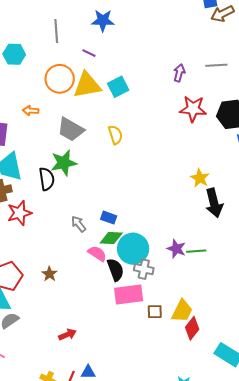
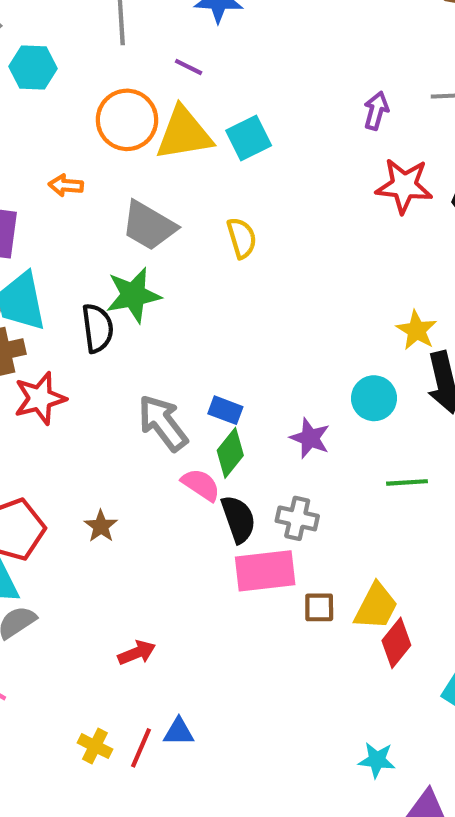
gray arrow: (79, 224) -> (163, 423), size x1.6
green diamond: (111, 238) -> (230, 453), turned -55
cyan circle: (133, 249) -> (374, 398), moved, size x0.7
purple star: (176, 249) -> (310, 438), moved

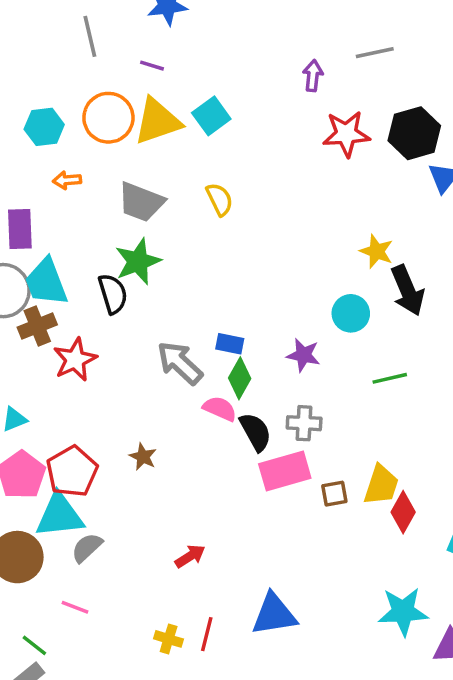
cyan hexagon: (33, 68) -> (44, 127), moved
blue triangle: (179, 732) -> (274, 614), moved, size x1.8
cyan star: (377, 760) -> (403, 612), size x1.6

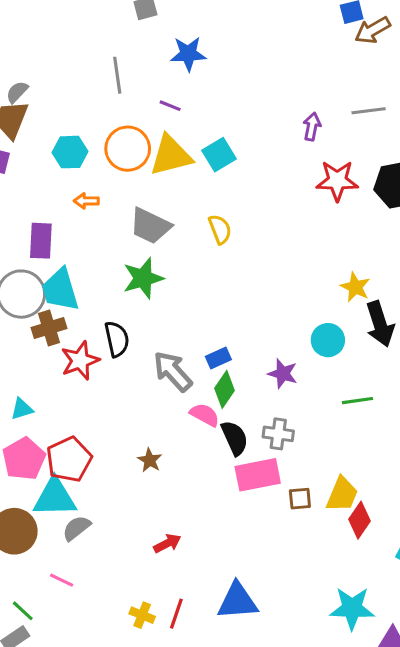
black semicircle: (113, 294) -> (117, 339), moved
blue rectangle: (230, 344) -> (218, 358), turned -40
brown star: (143, 457) -> (150, 460), moved

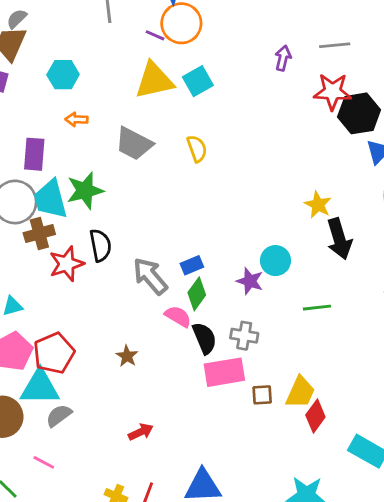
orange circle: (128, 149) -> (181, 23), moved
red star: (337, 181) -> (333, 92), moved
green star: (143, 278) -> (85, 191), moved
cyan circle: (328, 340) -> (275, 261), moved

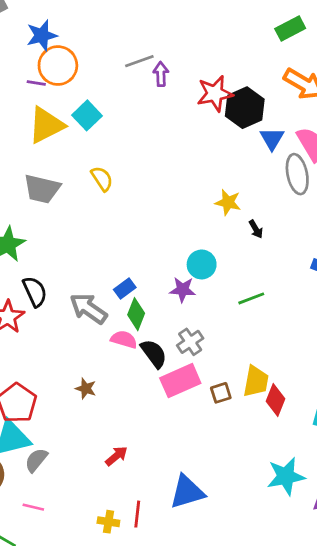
gray line: (335, 45) -> (139, 61), moved
black arrow: (339, 239) -> (256, 229), size x0.5
gray cross: (244, 336) -> (190, 342), turned -30

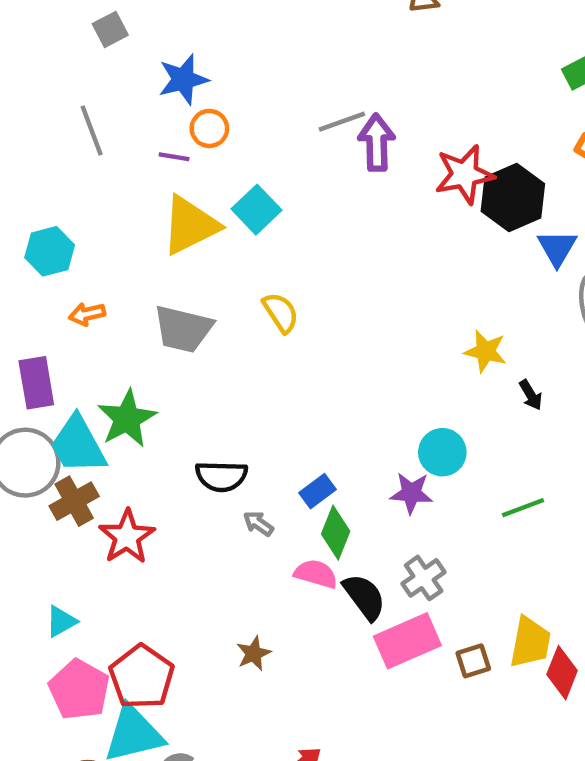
orange circle: (58, 66) -> (209, 128), size x0.6
purple arrow: (161, 74) -> (377, 143), size x1.4
black semicircle: (35, 292) -> (221, 476), moved, turned 116
gray arrow: (88, 308) -> (258, 523), size x0.5
brown star: (86, 388) -> (254, 653), turned 30

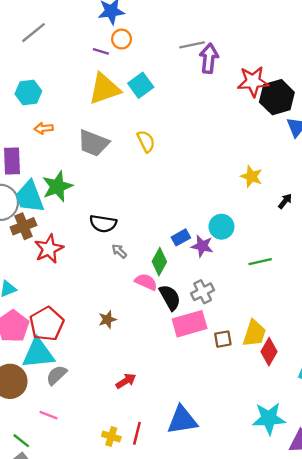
gray line: (92, 131) -> (33, 33), moved, turned 64
black arrow: (531, 395) -> (285, 201), moved, turned -119
blue rectangle: (317, 491) -> (181, 237), moved

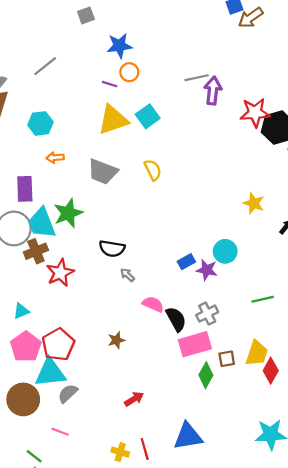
green diamond: (159, 262) -> (206, 375), moved
green line: (260, 262) -> (263, 299), moved
red line: (137, 433) -> (145, 449), turned -30

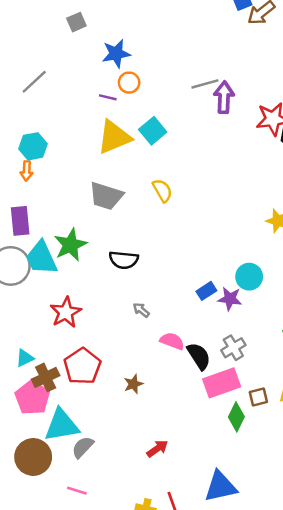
orange arrow: (55, 158) -> (27, 171), moved, turned -78
black semicircle: (112, 249) -> (124, 260), moved
brown cross: (36, 251) -> (46, 377), moved
red pentagon: (58, 344) -> (82, 366), moved

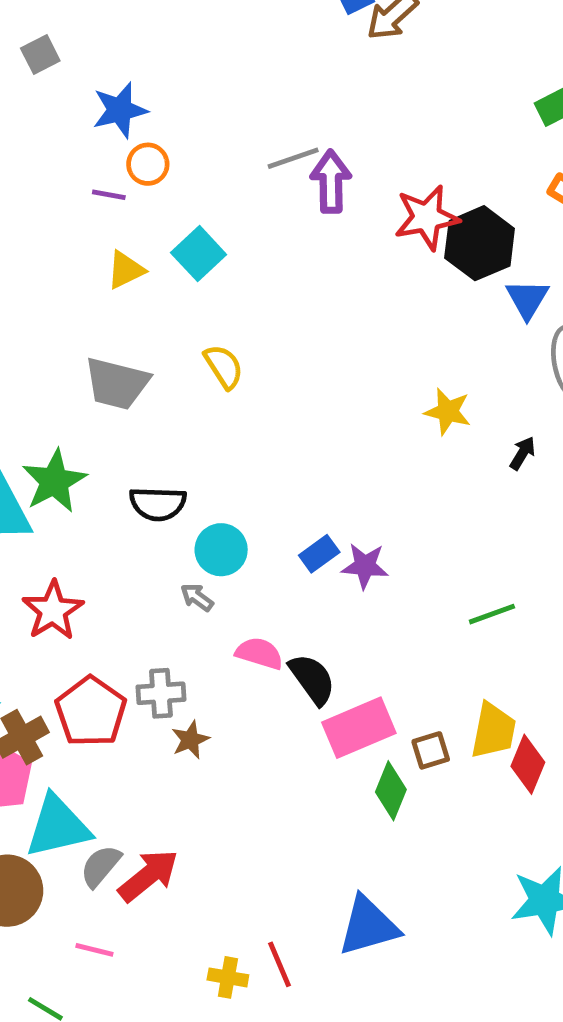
yellow triangle: (114, 137) -> (126, 270), size x0.6
cyan circle: (249, 277) -> (221, 550), moved
gray cross: (233, 348) -> (161, 693), moved, turned 30
red arrow: (157, 449) -> (148, 876), moved, size x1.5

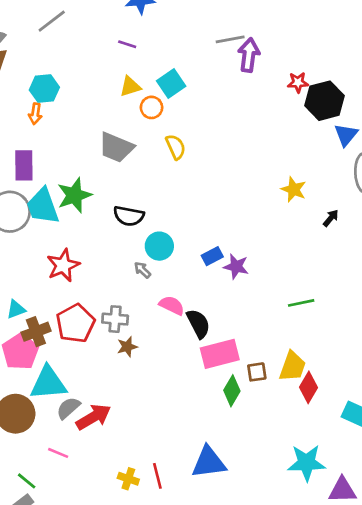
orange circle: (148, 164) -> (152, 107), moved
red star: (427, 217) -> (298, 82), size x0.6

